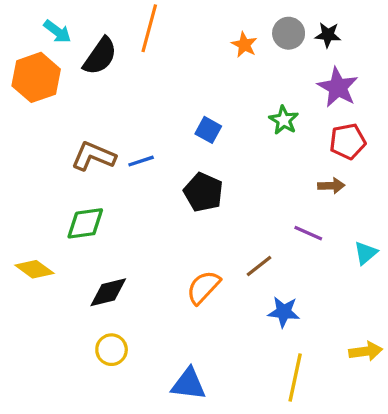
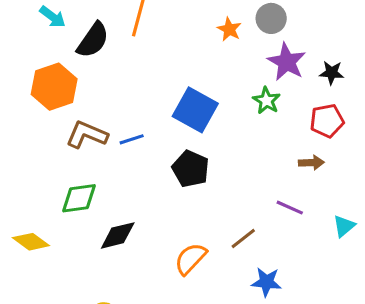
black star: (328, 35) -> (332, 73), moved
orange hexagon: (36, 77) -> (54, 87), moved
purple star: (338, 87) -> (287, 62), moved
blue square: (208, 130) -> (195, 110), size x1.8
black diamond: (108, 292) -> (118, 235), moved

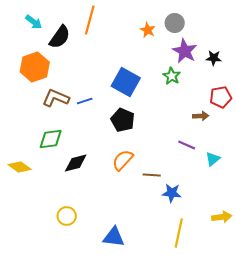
red pentagon: (327, 121) -> (221, 97), moved
cyan triangle: (344, 226) -> (213, 159), moved
brown line: (243, 239) -> (152, 175), moved, turned 42
orange semicircle: (191, 259) -> (123, 160), moved

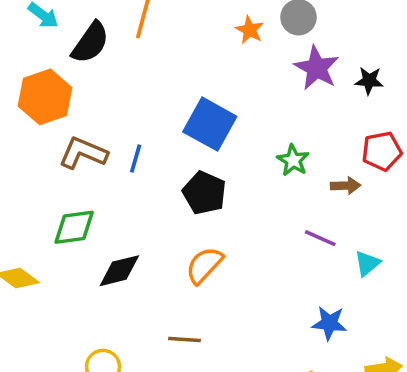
green star: (172, 76) -> (293, 160), moved
blue line: (85, 101) -> (136, 158), turned -56
brown line: (152, 175) -> (184, 339), moved
blue star: (172, 193) -> (329, 323), moved

